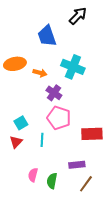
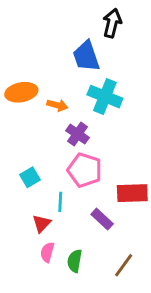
black arrow: (78, 16) -> (112, 23), turned -30
blue trapezoid: (47, 36) -> (86, 56), moved
red triangle: (16, 142) -> (42, 223), moved
purple rectangle: (77, 165) -> (102, 219), moved, turned 49

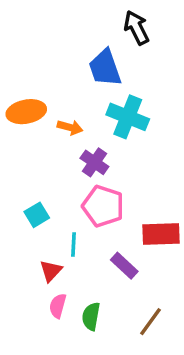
black arrow: (112, 23) -> (136, 28), turned -40

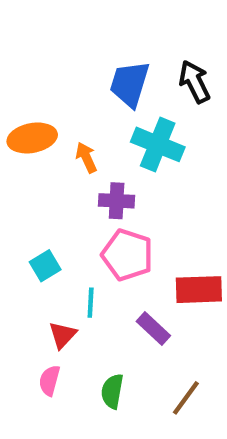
black arrow: (136, 28) -> (195, 82), moved
blue trapezoid: (105, 68) -> (130, 84), turned 36
orange arrow: (70, 127) -> (86, 157), turned -130
purple cross: (94, 162) -> (117, 201), turned -32
pink semicircle: (58, 306) -> (49, 380), moved

